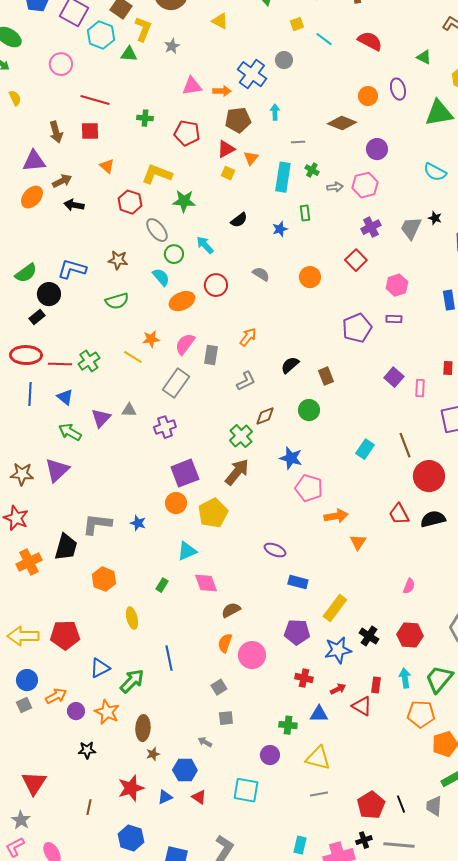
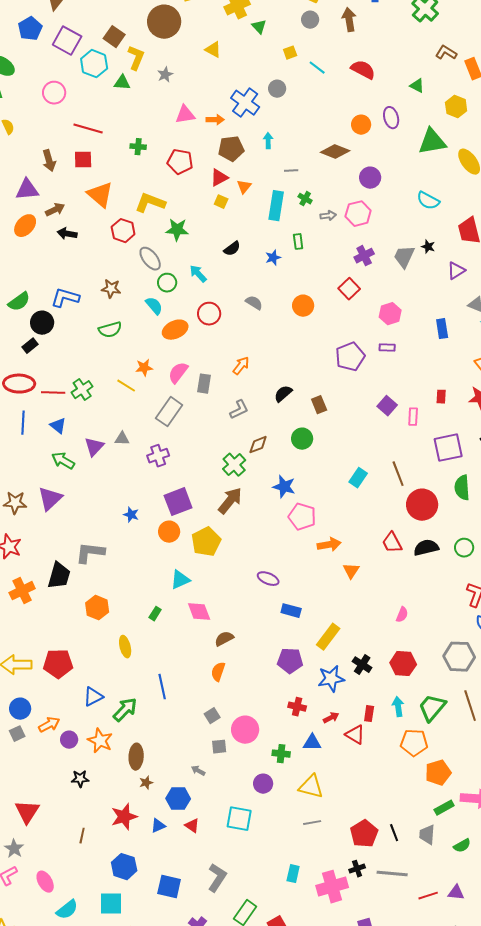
orange triangle: (107, 166) -> (100, 195), size x1.8
blue star: (138, 523) -> (131, 515), moved
pink circle: (252, 655) -> (245, 730), moved

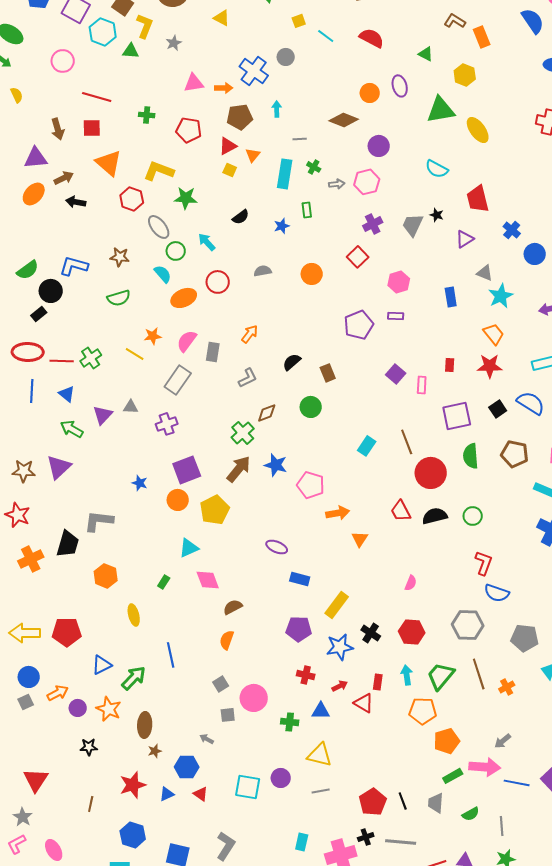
gray semicircle: (254, 303) -> (263, 271), turned -42
blue star: (284, 487) -> (276, 465), moved
purple circle: (263, 784) -> (281, 778), moved

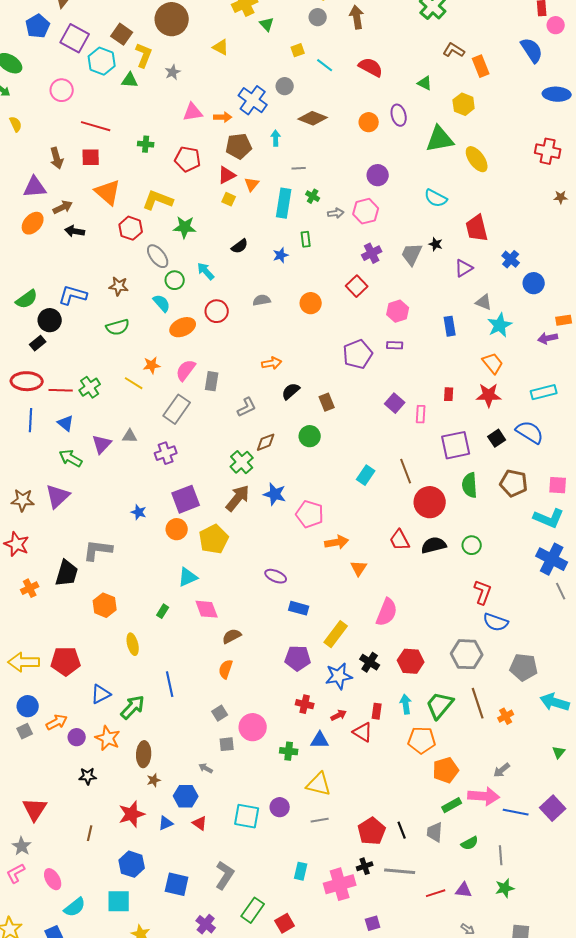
brown diamond: (344, 120) -> (313, 118), moved
orange arrow: (250, 334) -> (272, 363), moved, turned 42
orange cross: (31, 559) -> (30, 588), size x0.7
pink semicircle: (411, 583) -> (387, 612), moved, size x1.8

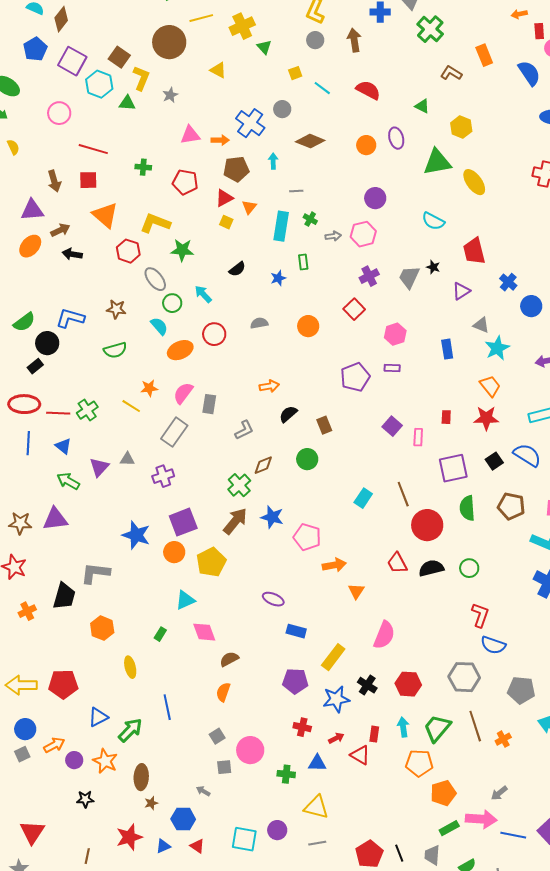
orange rectangle: (481, 66) -> (484, 55), moved
purple triangle: (58, 496) -> (55, 519), turned 36
blue star: (139, 512) -> (136, 535), size x1.8

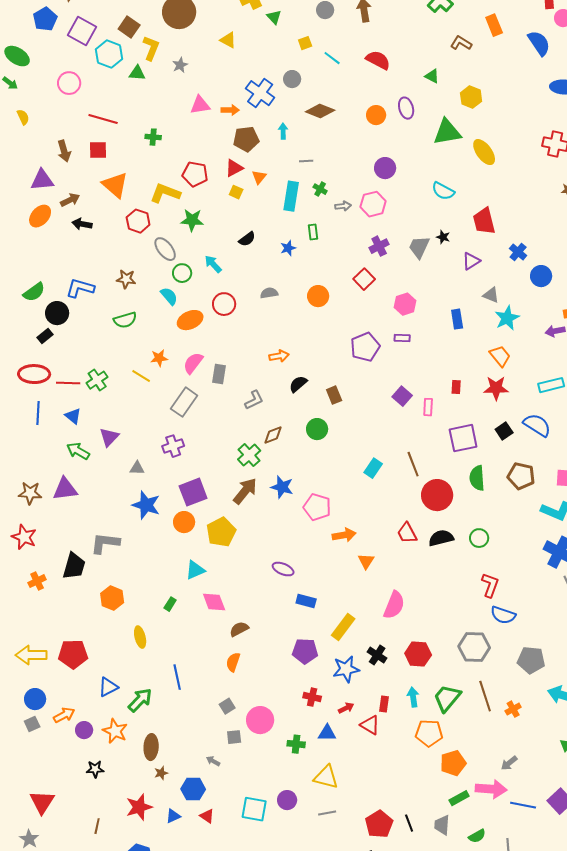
red pentagon: (185, 182) -> (195, 174), moved
gray triangle: (127, 459) -> (137, 468), moved

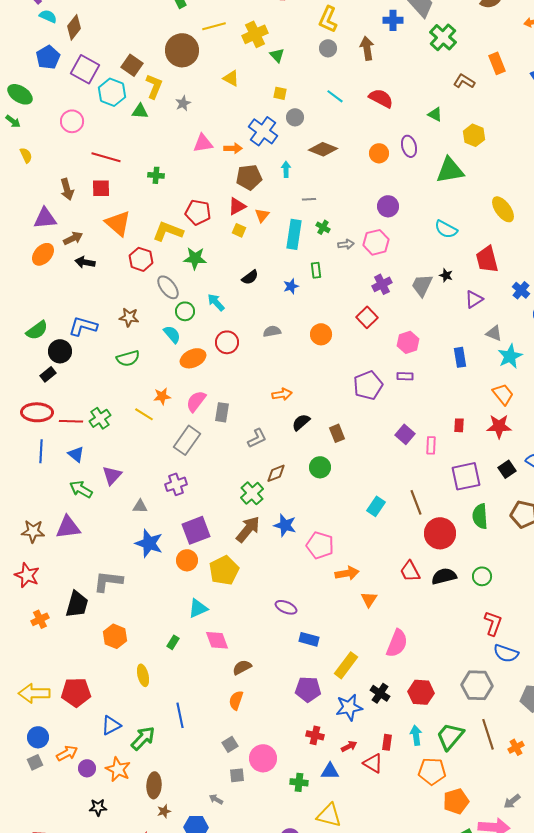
yellow square: (305, 43) -> (280, 93), moved, turned 32
yellow ellipse: (484, 152) -> (503, 209), moved

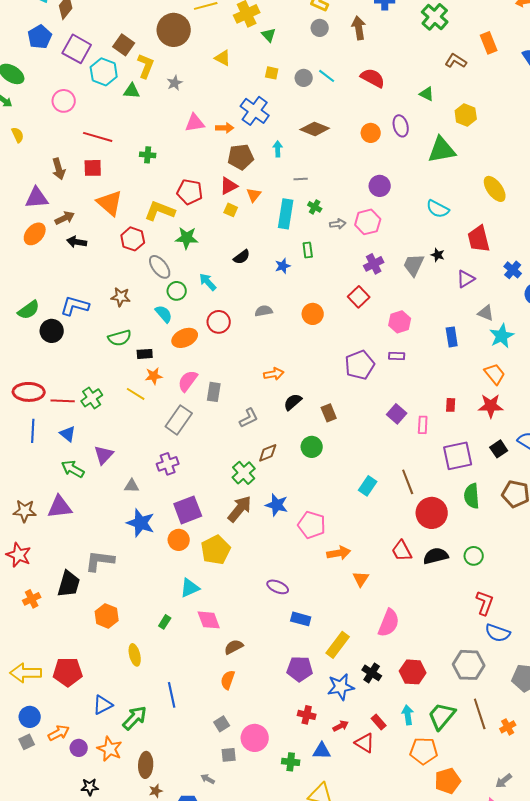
gray circle: (295, 117) -> (304, 78), moved
black rectangle: (48, 374) -> (145, 354), moved, turned 35
red rectangle: (387, 742) -> (379, 722), turned -49

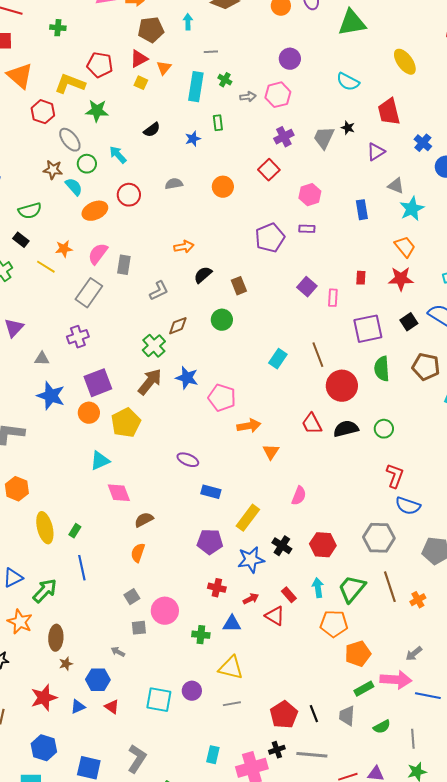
brown star: (121, 297) -> (53, 170), moved
black rectangle: (145, 354) -> (21, 240), moved, turned 42
green rectangle: (165, 622) -> (75, 531), moved
pink semicircle: (389, 623) -> (299, 496), size x0.7
yellow ellipse: (135, 655) -> (45, 528), size x1.4

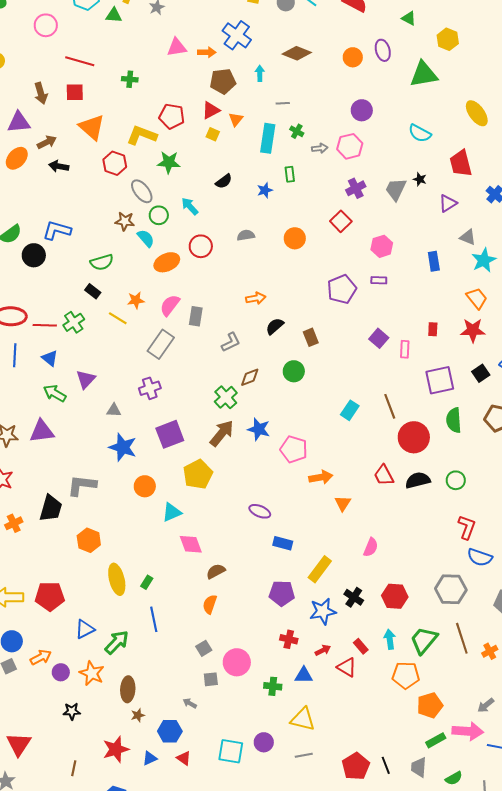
orange circle: (89, 413) -> (145, 486), moved

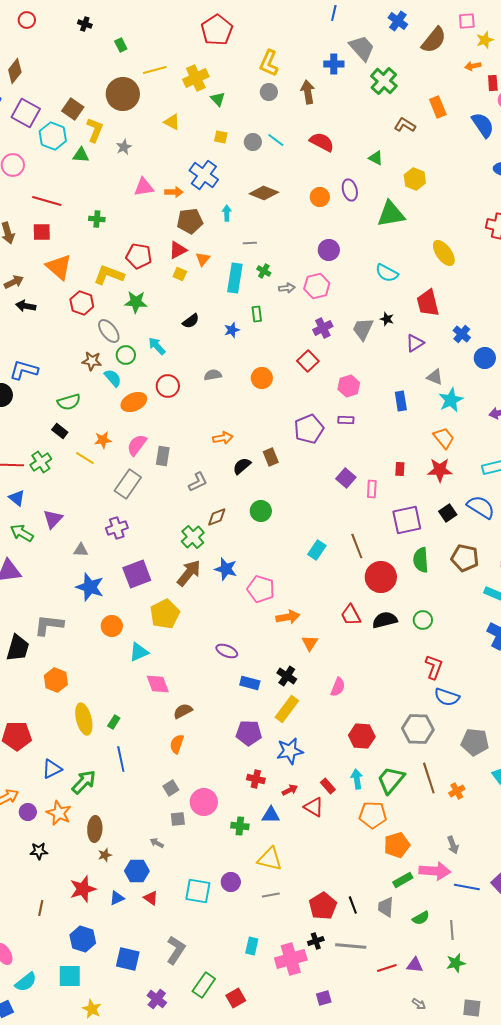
brown rectangle: (311, 337) -> (271, 457), moved
black cross: (354, 597) -> (287, 676), moved
gray arrow: (486, 705) -> (453, 845), turned -72

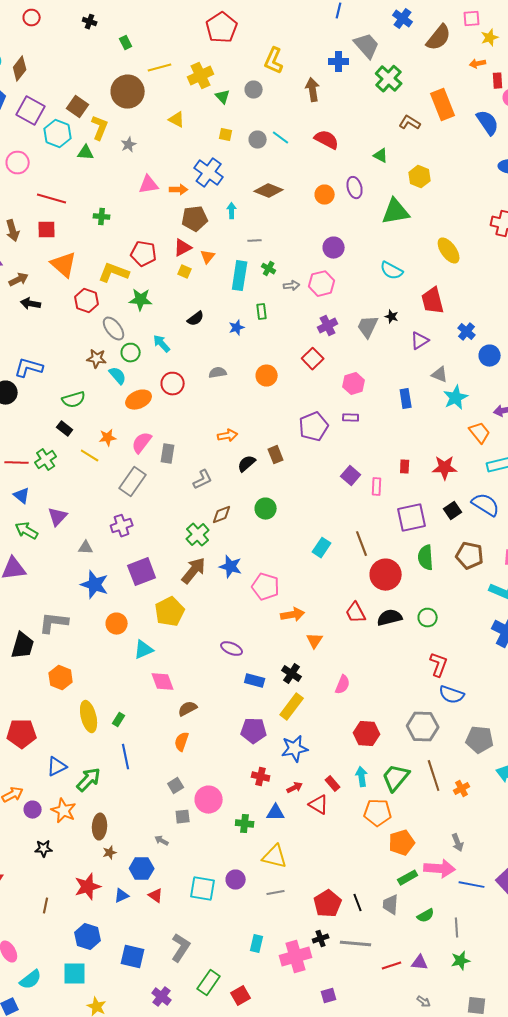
gray circle: (269, 92) -> (254, 90), moved
orange rectangle: (438, 107) -> (443, 105), size x1.4
orange trapezoid: (444, 438) -> (480, 433), moved

